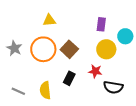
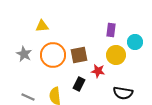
yellow triangle: (49, 20) -> (42, 26), moved
brown square: (69, 49) -> (79, 55), turned 36
red star: (95, 71) -> (98, 71), moved

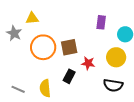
gray star: (24, 54) -> (14, 33), moved
yellow circle: (116, 55) -> (116, 57), moved

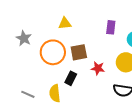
yellow triangle: (32, 18) -> (65, 23), moved
black rectangle: (69, 76) -> (71, 78), moved

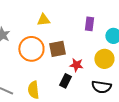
black rectangle: (71, 78) -> (65, 81), moved

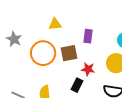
purple rectangle: (89, 24) -> (88, 36), moved

